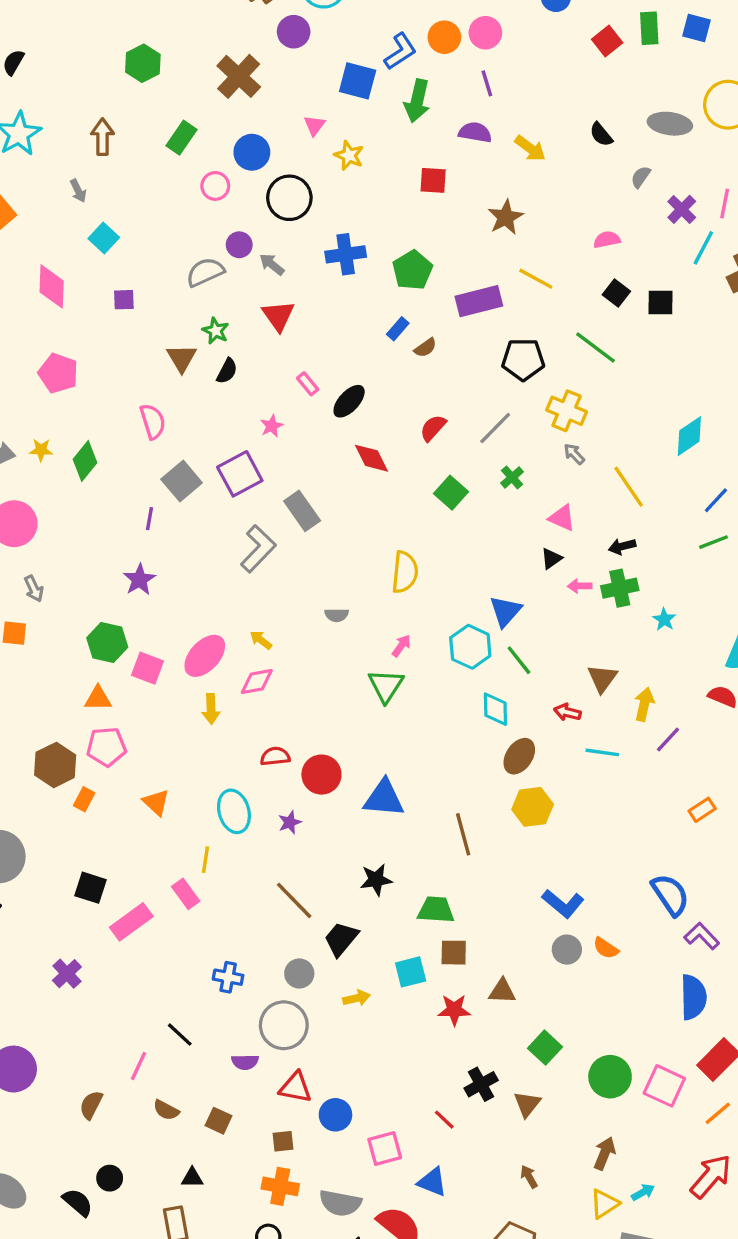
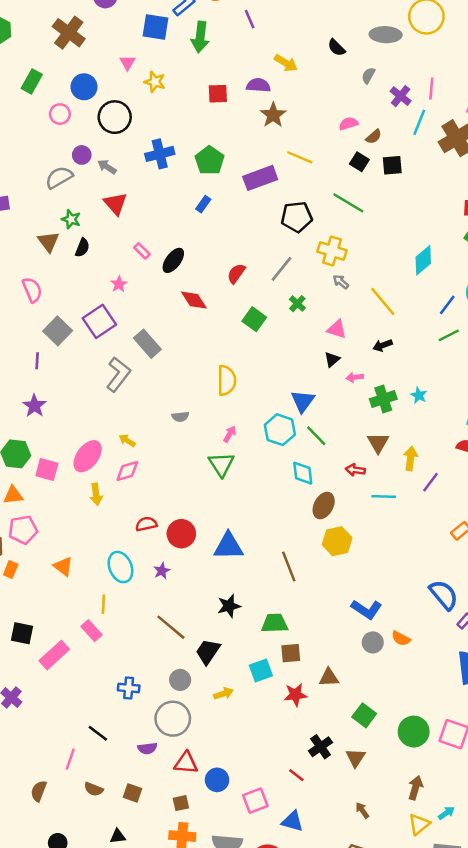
purple semicircle: (475, 132) -> (258, 85), moved
brown semicircle: (425, 348) -> (374, 137), moved
green cross: (620, 588) -> (383, 399), moved

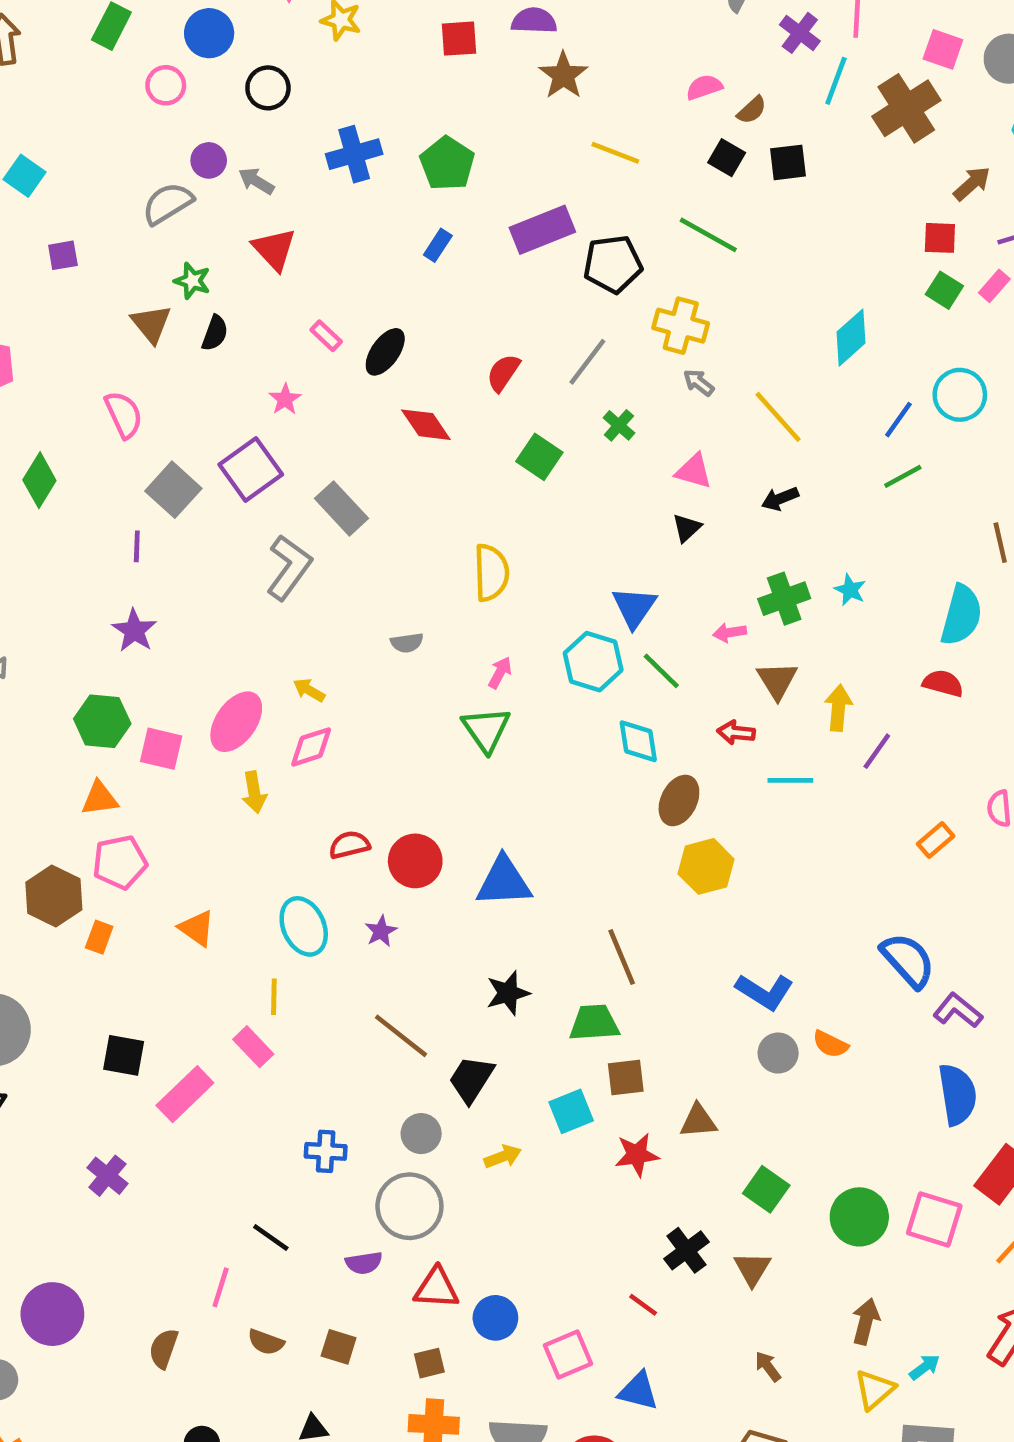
black circle: (115, 117) -> (268, 88), size x0.7
purple rectangle: (260, 178) -> (542, 230), moved
pink arrow: (355, 377) -> (730, 633), moved
brown line: (289, 567) -> (622, 957), moved

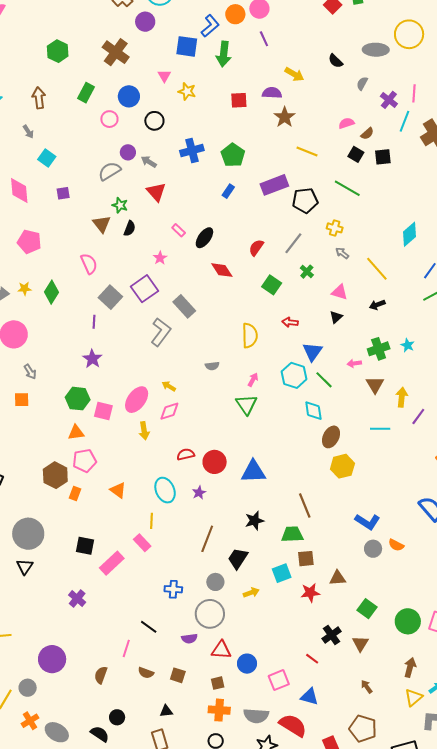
yellow cross: (681, 326) -> (335, 228), size x0.7
red arrow: (736, 733) -> (290, 322), moved
brown line: (401, 1036) -> (207, 539), turned 72

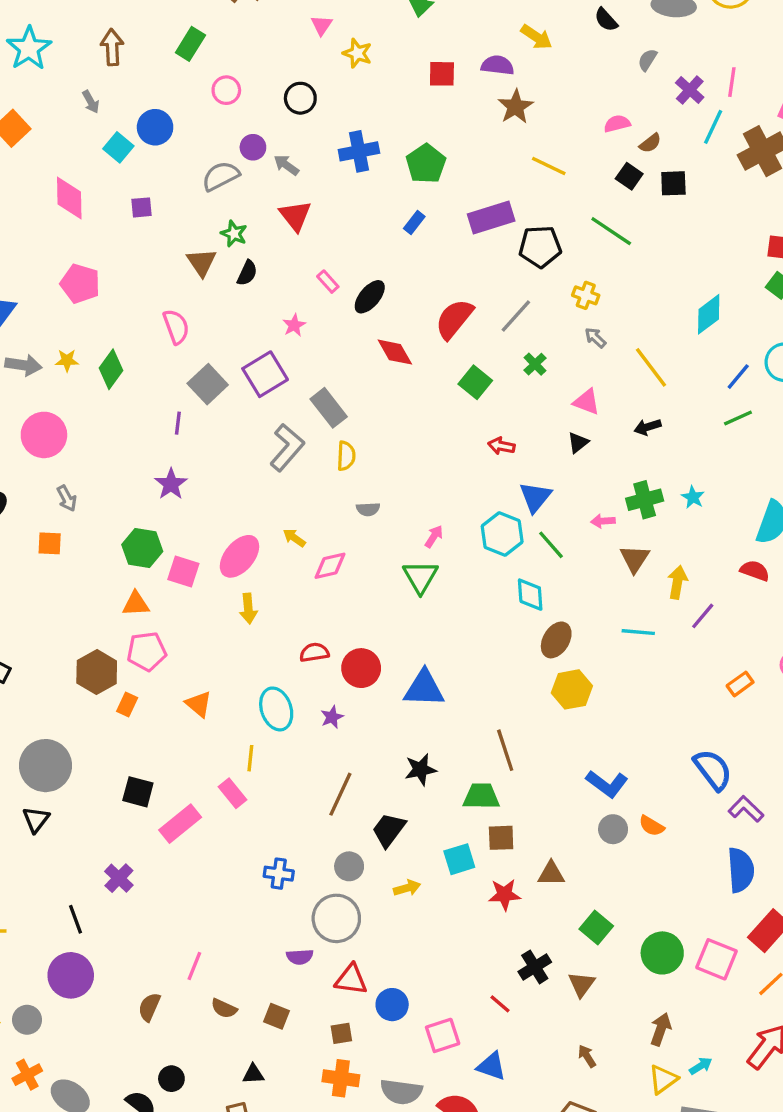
blue circle: (129, 96) -> (155, 127), moved
red semicircle: (256, 248) -> (454, 319), size x1.5
yellow semicircle: (250, 336) -> (346, 456), moved, size x0.7
pink diamond: (169, 411) -> (330, 566), moved
black line: (149, 627) -> (75, 919), moved, turned 30

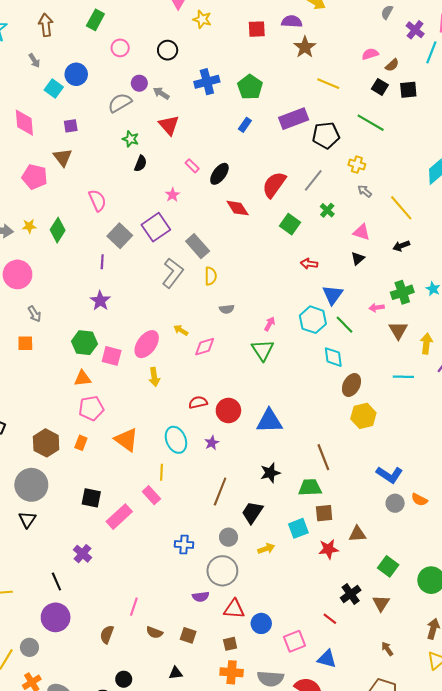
brown triangle: (202, 262) -> (63, 157), moved
brown hexagon: (97, 672) -> (46, 443), moved
orange triangle: (199, 704) -> (126, 440), size x1.4

